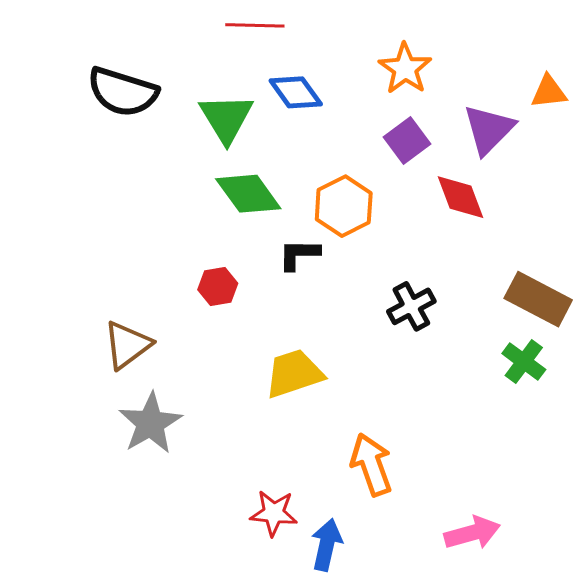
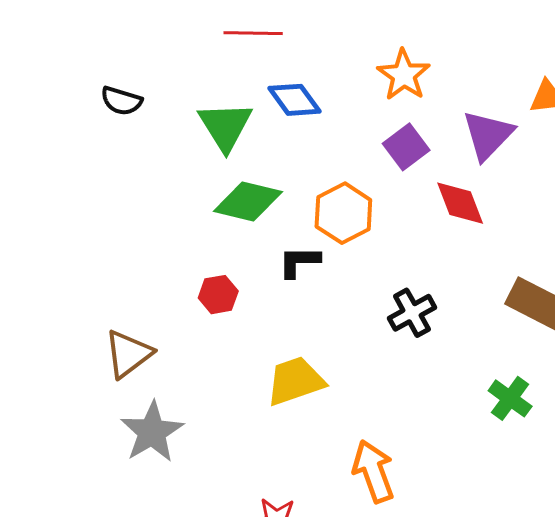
black semicircle: (123, 92) -> (121, 101), size x0.6
green diamond: (248, 194) -> (248, 201), turned -40
green cross: (524, 362) -> (510, 398), moved

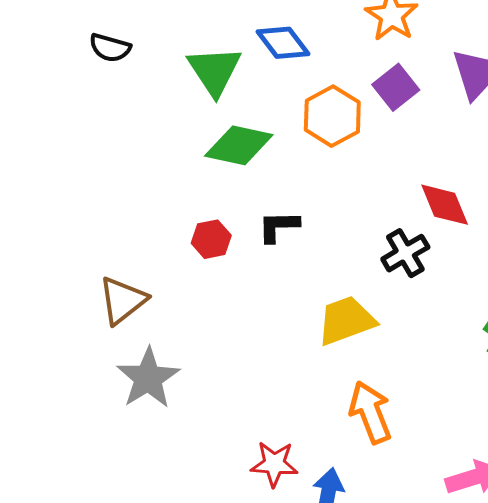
red diamond: (460, 203) -> (445, 205), moved
orange hexagon: (343, 213) -> (332, 116), moved
black L-shape: (299, 262) -> (279, 226), moved
yellow trapezoid: (295, 381) -> (346, 321), moved

